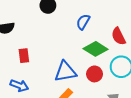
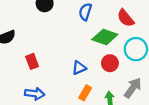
blue triangle: (65, 72) -> (79, 68), size x0.6

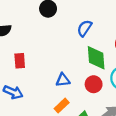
green diamond: (105, 37) -> (96, 58), turned 50

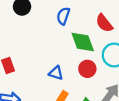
blue triangle: (63, 80) -> (56, 73), turned 40

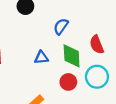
blue triangle: (56, 73) -> (41, 58), moved, turned -40

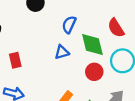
blue semicircle: (61, 26) -> (69, 25), moved

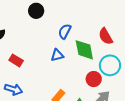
red rectangle: (15, 60) -> (16, 60), turned -48
red circle: (94, 72) -> (94, 79), moved

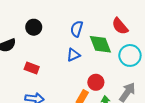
black circle: (36, 11) -> (34, 27), moved
red circle: (94, 79) -> (96, 82), moved

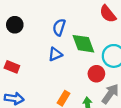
red semicircle: (120, 26) -> (108, 14), moved
red circle: (96, 82) -> (96, 74), moved

